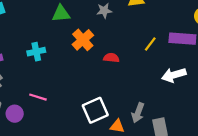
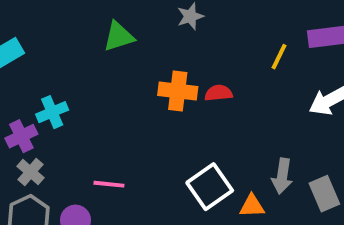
orange cross: (83, 40) -> (178, 91), moved, turned -30
cyan cross: (36, 52) -> (52, 112), moved

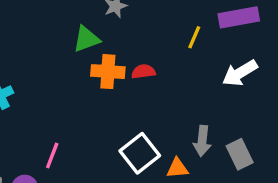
green triangle: (119, 36) -> (86, 39), moved
pink line: (109, 184) -> (52, 156), turned -72

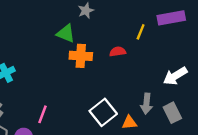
green triangle: (86, 39) -> (66, 33), turned 42
red semicircle: (143, 72) -> (118, 52), moved
white arrow: (240, 73) -> (175, 76), moved

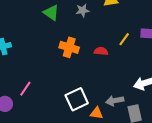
green triangle: (66, 33) -> (51, 13), moved
gray arrow: (146, 104) -> (115, 101), turned 60

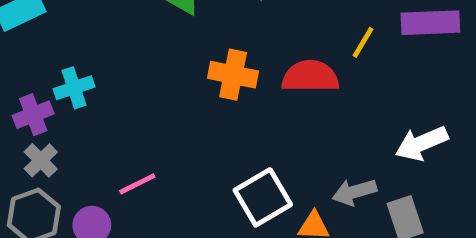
red semicircle: (101, 51) -> (310, 77), size x1.6
pink line: (25, 89) -> (137, 184), turned 35

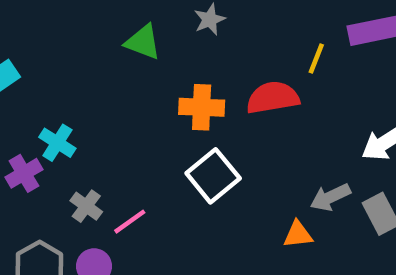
cyan cross: (74, 88) -> (57, 143), turned -30
gray cross: (41, 160) -> (86, 206), moved
white square: (263, 197) -> (213, 176), moved

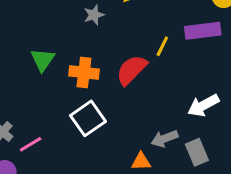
green triangle: (143, 42) -> (43, 60), moved, turned 40
red semicircle: (273, 98) -> (132, 70), turned -40

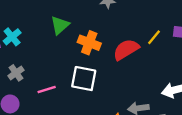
white square: (88, 118) -> (84, 79), turned 32
pink line: (31, 144) -> (47, 89), moved

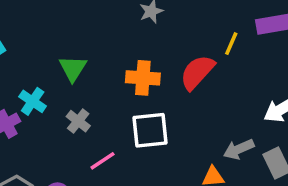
green triangle: (60, 25) -> (73, 68), moved
gray cross: (16, 73) -> (78, 121), moved

